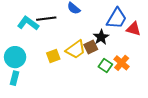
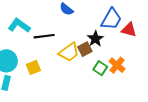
black line: (46, 19) -> (44, 36), moved
yellow square: (53, 56) -> (33, 67), moved

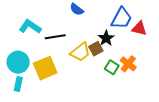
yellow square: (33, 67) -> (45, 68), size x1.6

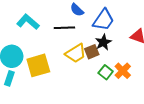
blue trapezoid: (121, 18) -> (103, 20), moved
black line: (55, 37) -> (64, 28), moved

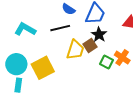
yellow trapezoid: (76, 53) -> (75, 50), turned -30

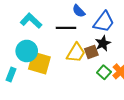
cyan circle: (16, 64) -> (27, 51), moved
yellow square: (43, 68) -> (39, 63), turned 30

